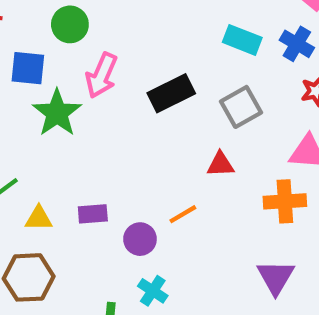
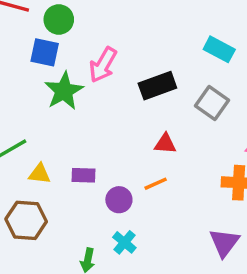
green circle: (70, 24) -> (59, 19), moved
gray square: (241, 107) -> (212, 103), turned -32
red triangle: (220, 164) -> (165, 144), moved

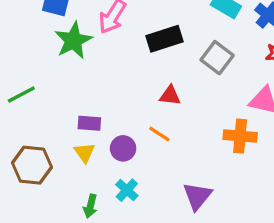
yellow triangle: (40, 174) -> (85, 153), moved, turned 45
orange line: (156, 184) -> (159, 134), turned 55
purple triangle: (224, 243) -> (197, 196), moved

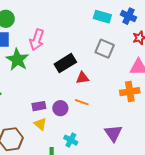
black rectangle: (165, 39) -> (65, 63), moved
purple circle: (123, 148) -> (60, 108), moved

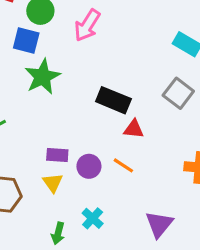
pink arrow: (37, 40) -> (87, 25), moved
black rectangle: (65, 63) -> (113, 100), turned 40

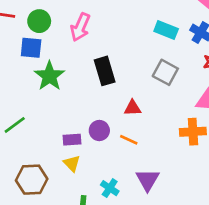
black rectangle: (113, 100) -> (105, 71), moved, turned 60
purple circle: (89, 166) -> (99, 130), moved
purple triangle: (159, 224) -> (148, 180), moved

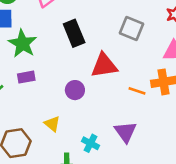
red triangle: (133, 108) -> (104, 65), size x1.6
purple rectangle: (72, 140) -> (26, 77), moved
orange line: (129, 140) -> (137, 91), moved

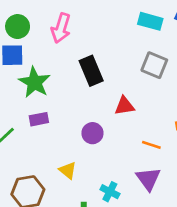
red triangle: (104, 65) -> (124, 106), size x0.7
orange line: (137, 91) -> (151, 145), moved

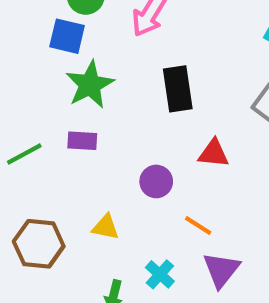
orange line: (151, 145) -> (198, 225), moved
yellow triangle: (68, 170) -> (106, 227), turned -42

